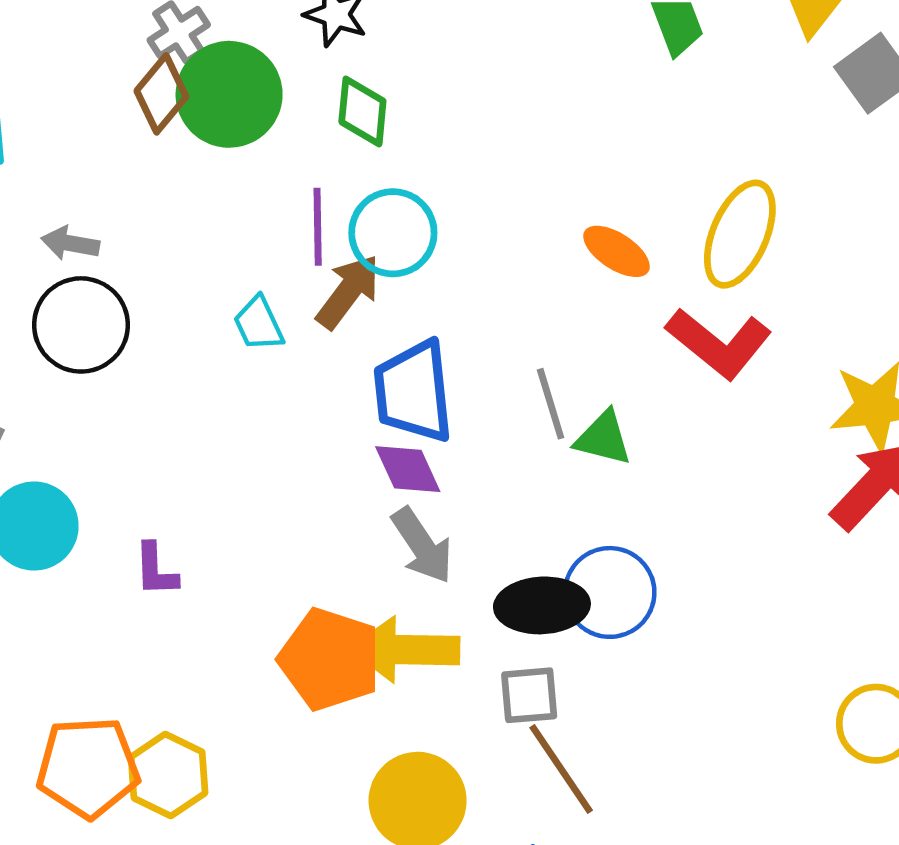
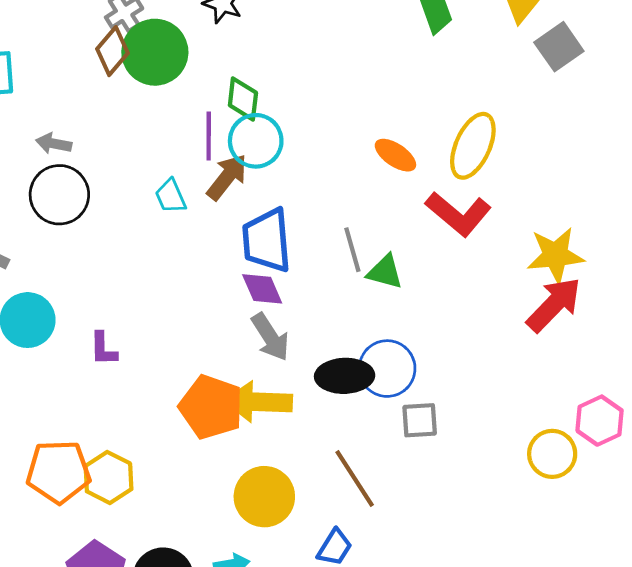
green diamond: (362, 111) -> (243, 99), moved
gray square: (529, 695) -> (420, 420), moved

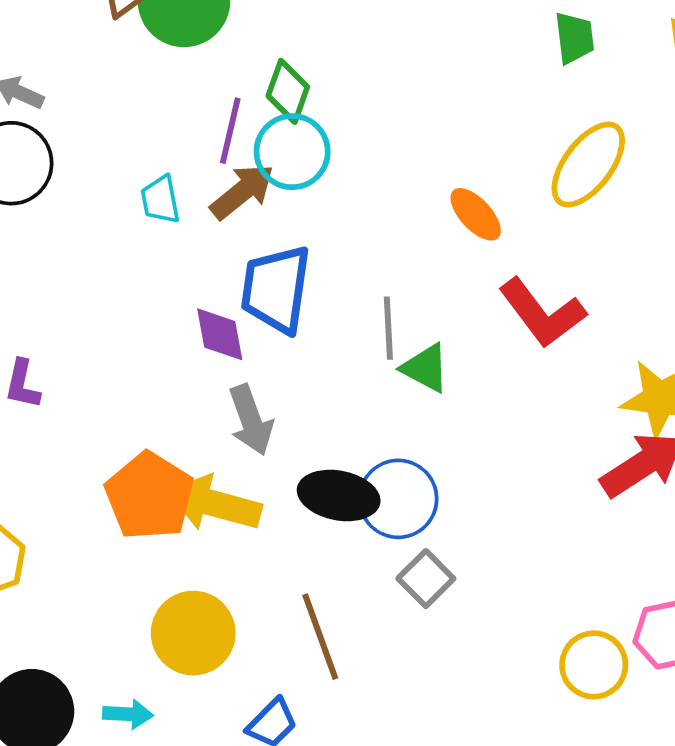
yellow ellipse: (473, 146) -> (588, 165), moved
purple diamond: (262, 289) -> (220, 334), moved
gray square: (420, 420) -> (426, 579), turned 36

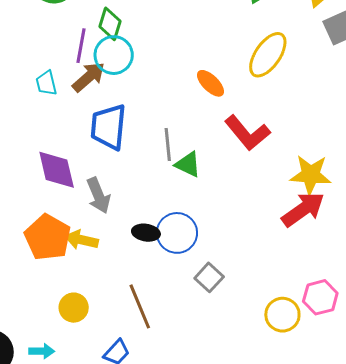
purple diamond: (220, 334) -> (57, 170), moved, size x1.4
black ellipse: (339, 495) -> (146, 233), size x0.7
yellow arrow: (214, 504) -> (82, 240), size x0.7
gray square: (426, 579) -> (209, 277), moved
yellow circle: (193, 633) -> (74, 308), size x0.7

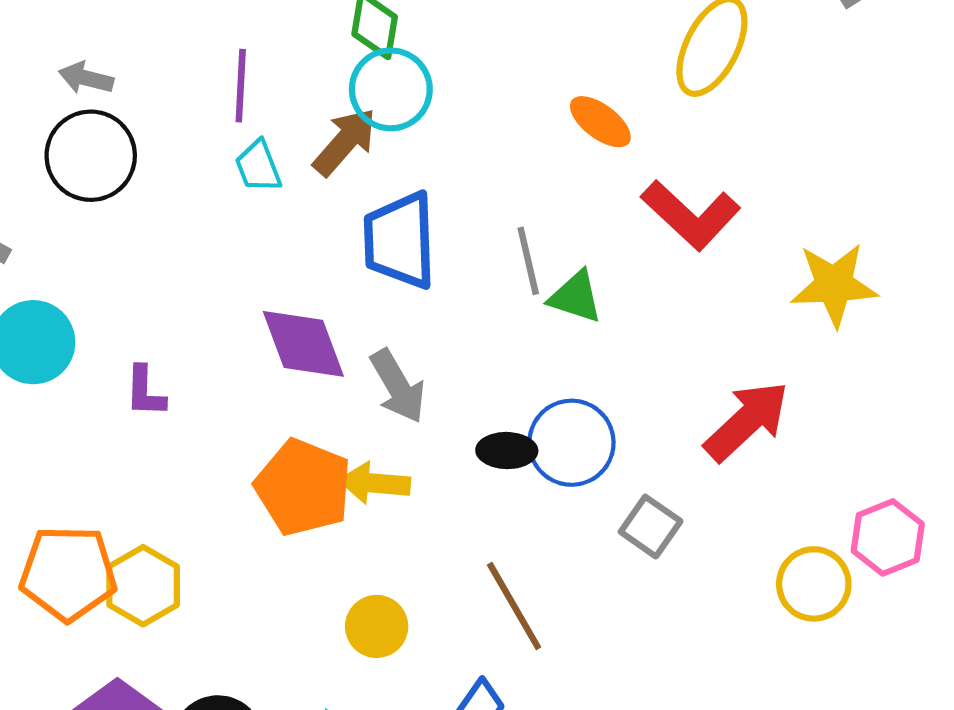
purple line: (81, 46) -> (241, 86), moved
red arrow: (303, 209) -> (747, 421), moved

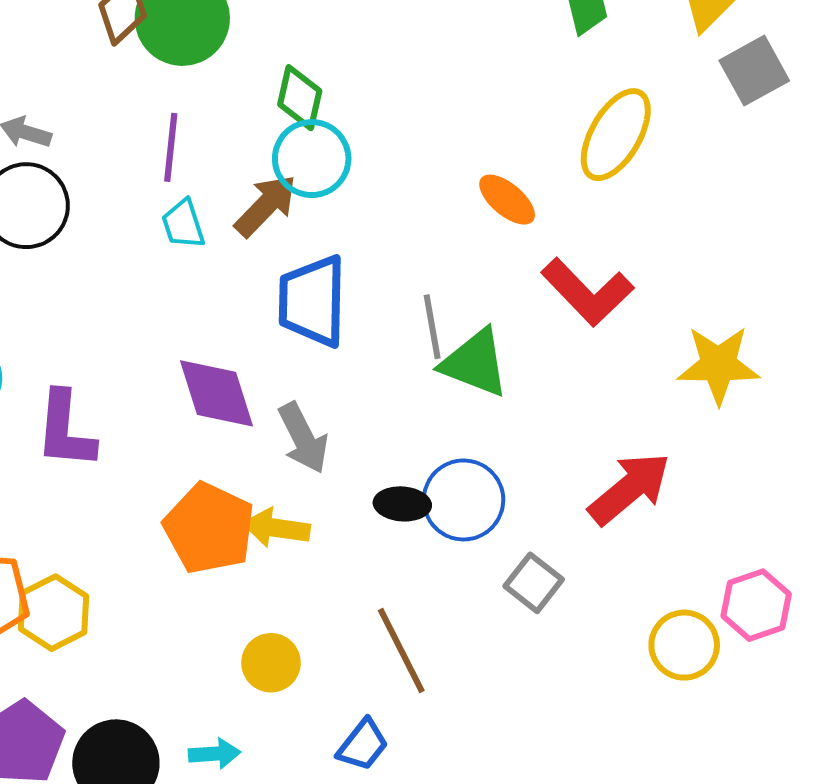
green triangle: (576, 297) -> (475, 363), size x1.4
purple L-shape: (145, 391) -> (65, 430), size x1.6

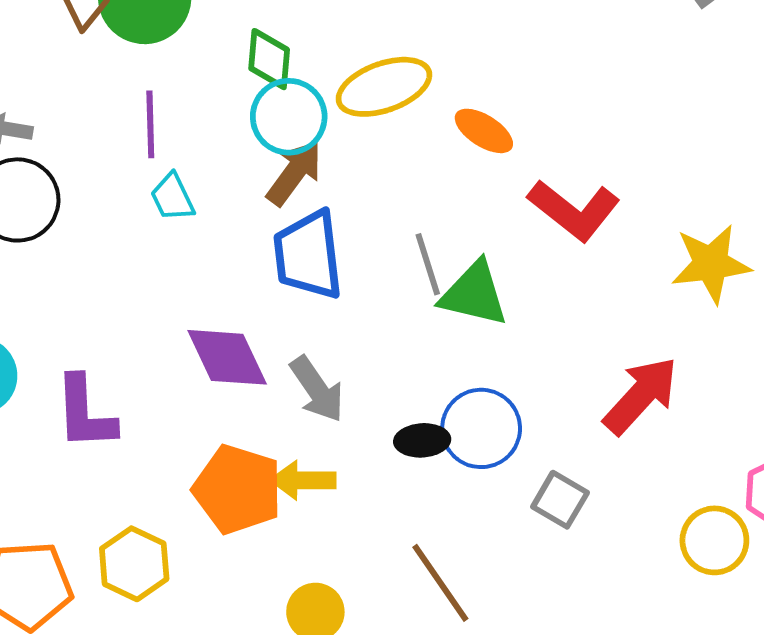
yellow ellipse: (616, 135) -> (384, 87), moved, turned 48
brown arrow: (266, 206) -> (294, 173), moved
yellow hexagon: (54, 613) -> (134, 564), moved

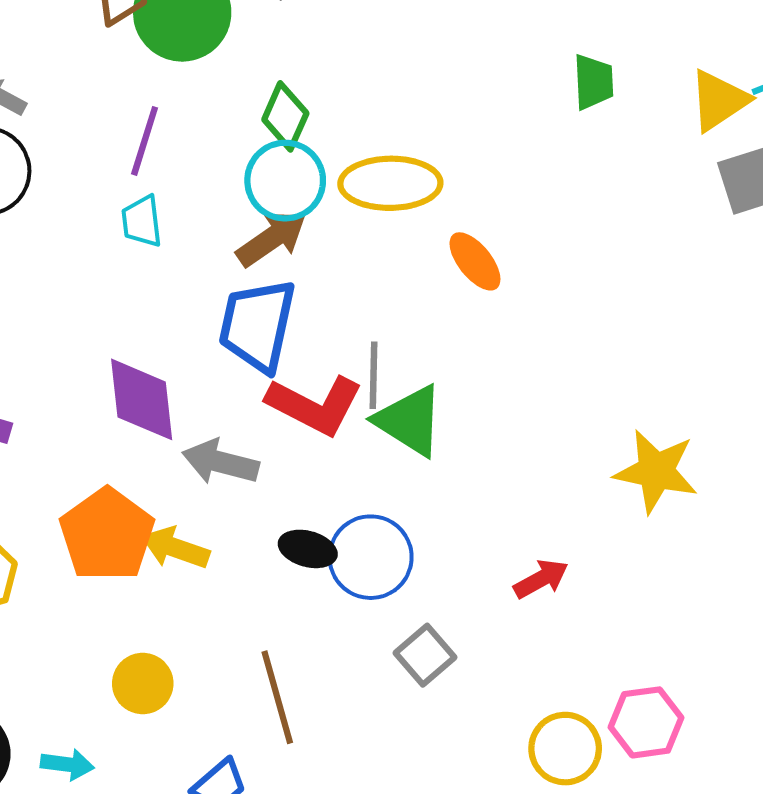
red L-shape: (574, 210) -> (315, 405), moved, turned -30
gray arrow: (317, 389) -> (220, 462), turned 120
red arrow: (641, 396) -> (541, 579), size x0.6

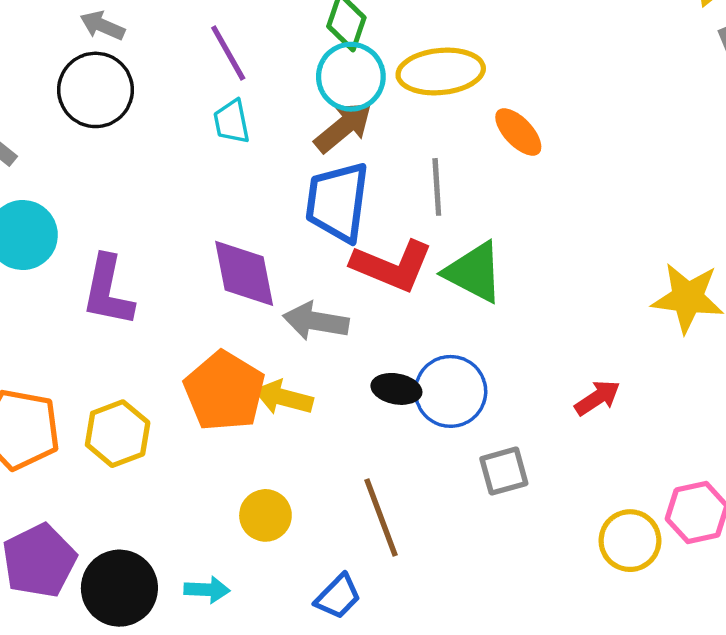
purple line: (145, 141) -> (228, 53), turned -42
gray line: (373, 375) -> (437, 187), moved
gray square: (425, 655) -> (504, 471), turned 30

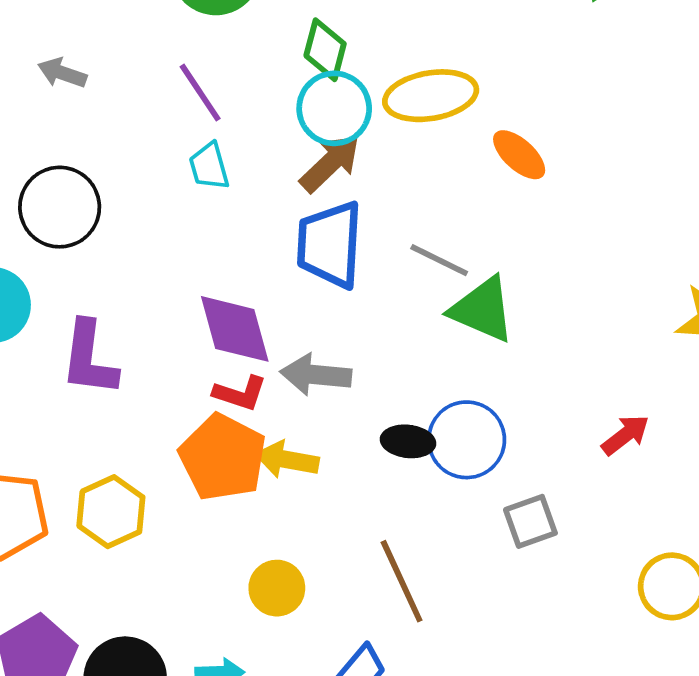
black circle: (96, 90) -> (60, 207), moved
gray line: (437, 187) -> (439, 260), moved, turned -56
red L-shape: (392, 266) -> (240, 393), moved, size x0.6

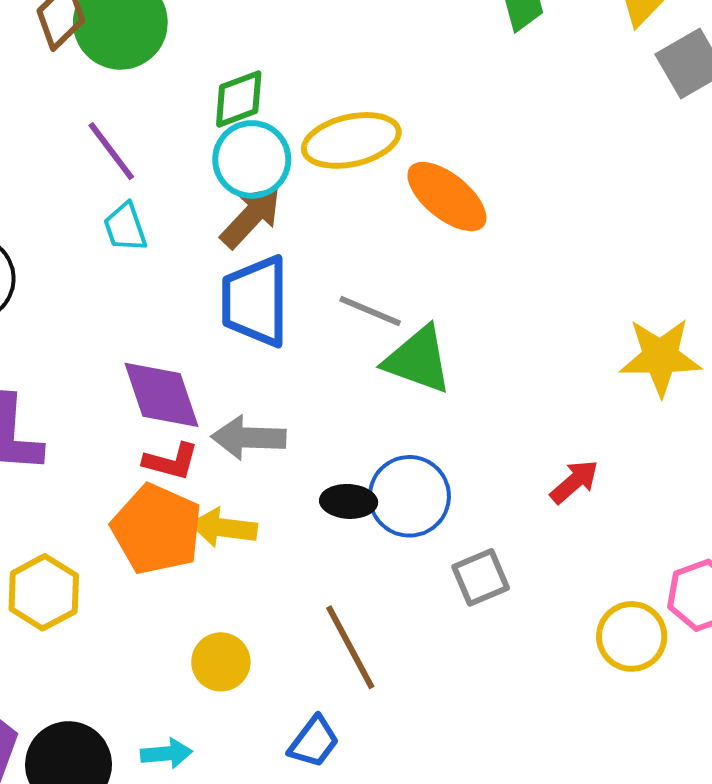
green diamond: (325, 50) -> (239, 99), turned 58
orange ellipse: (519, 155) -> (447, 197), size x1.4

